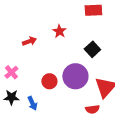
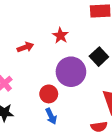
purple circle: (75, 76) -> (71, 72), moved
blue arrow: (32, 103) -> (51, 116), moved

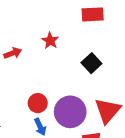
purple circle: (71, 72) -> (70, 112), moved

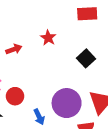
red circle: (38, 103) -> (15, 96), moved

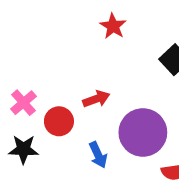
red arrow: (14, 49) -> (96, 99), moved

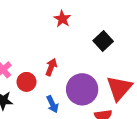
red arrow: (96, 99) -> (51, 67), turned -49

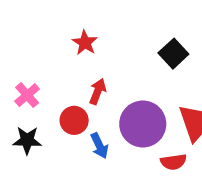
red star: (62, 19) -> (85, 43), moved
red circle: (26, 82) -> (74, 120), moved

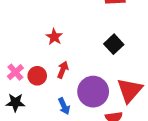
red circle: (74, 120) -> (37, 76), moved

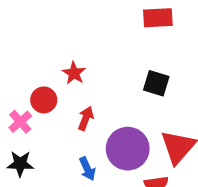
black square: (114, 44) -> (156, 83), turned -30
red circle: (37, 76) -> (44, 100), moved

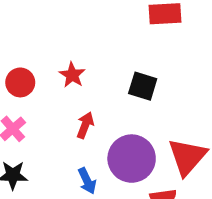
black square: (156, 83) -> (143, 86), moved
red circle: (44, 100) -> (20, 82), moved

